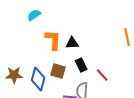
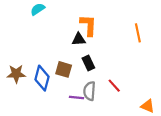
orange L-shape: (53, 40) -> (88, 25), moved
red line: (102, 75) -> (114, 86), moved

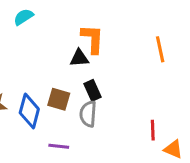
red line: (114, 86) -> (153, 130), moved, turned 40
gray semicircle: (89, 91) -> (88, 114), moved
purple line: (77, 97) -> (59, 146), moved

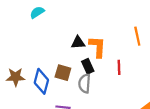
orange L-shape: (93, 39) -> (97, 47), moved
red line: (153, 130) -> (119, 67), moved

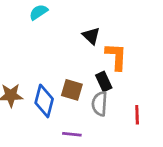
black triangle: (78, 43) -> (91, 36), moved, turned 48
red line: (119, 67) -> (137, 115), moved

